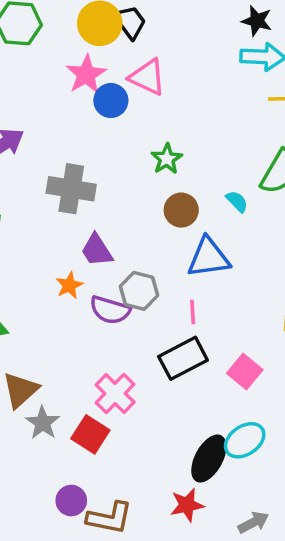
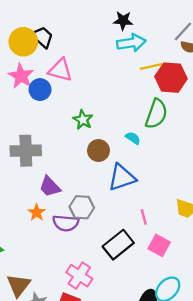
pink line: (193, 312) -> (144, 217), moved

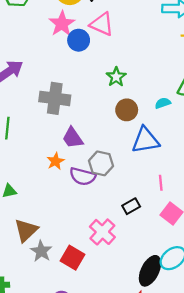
cyan semicircle: (133, 138) -> (163, 103), turned -63
black rectangle: (118, 245) -> (131, 206), size x0.6
pink cross: (79, 276) -> (102, 232), moved

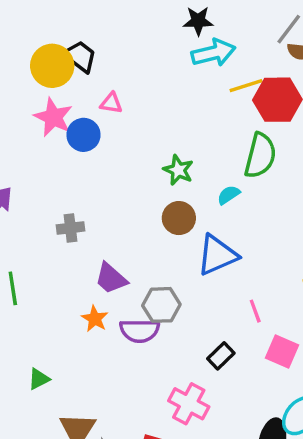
pink triangle: (102, 24) -> (111, 103), size x0.6
green star: (116, 77) -> (178, 170), moved
gray cross: (55, 98) -> (70, 228), size x0.6

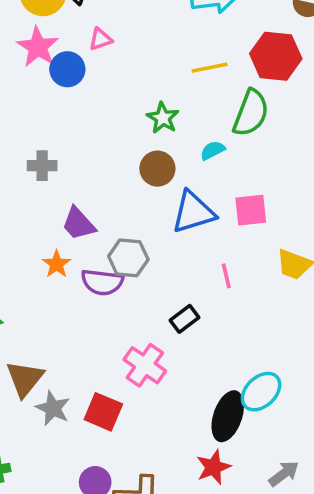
yellow line: (246, 86) -> (210, 68), moved
pink triangle: (111, 103) -> (100, 39), turned -35
pink square: (282, 352) -> (251, 210), moved, turned -36

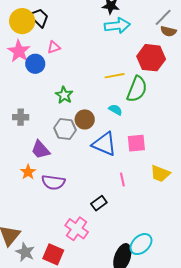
yellow line: (210, 68) -> (115, 76), moved
green star: (163, 118) -> (64, 95), moved
cyan semicircle: (213, 150) -> (115, 110), turned 56
blue triangle: (193, 212) -> (104, 144), turned 40
gray hexagon: (128, 258) -> (65, 129), moved

